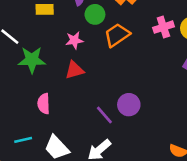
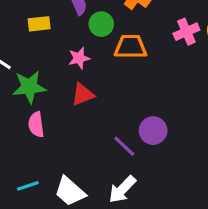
orange trapezoid: (117, 35) -> (131, 47), turned 40
pink semicircle: (44, 104) -> (36, 125), moved

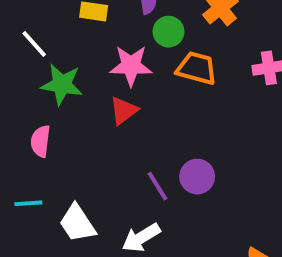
pink star: (79, 58) -> (131, 66), size x1.5
red triangle: (83, 94) -> (124, 111), turned -30
pink semicircle: (36, 125) -> (41, 141), moved

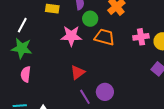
white line: (34, 44) -> (22, 25), turned 70
green star: (62, 84) -> (22, 48), moved
red triangle: (124, 111) -> (78, 72), moved

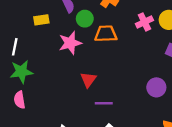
pink semicircle: (26, 74) -> (20, 100), moved
purple circle: (105, 92) -> (156, 87), moved
purple line: (85, 97) -> (104, 103), turned -42

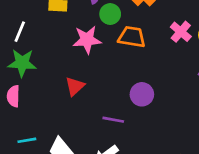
pink cross: (144, 22) -> (181, 32), turned -35
red triangle: (88, 80) -> (75, 86), moved
purple circle: (156, 87) -> (142, 94), moved

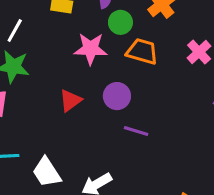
purple circle: (142, 94) -> (117, 96), moved
purple line: (113, 120) -> (136, 131), moved

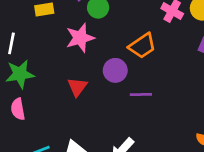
orange trapezoid: (142, 51) -> (142, 46), moved, turned 148

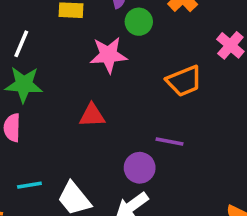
purple circle: (115, 70) -> (140, 168), moved
red triangle: (77, 87) -> (92, 115), turned 40

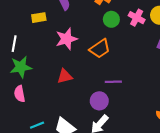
green circle: (139, 22) -> (111, 19), moved
orange trapezoid: (184, 81) -> (100, 49), moved

